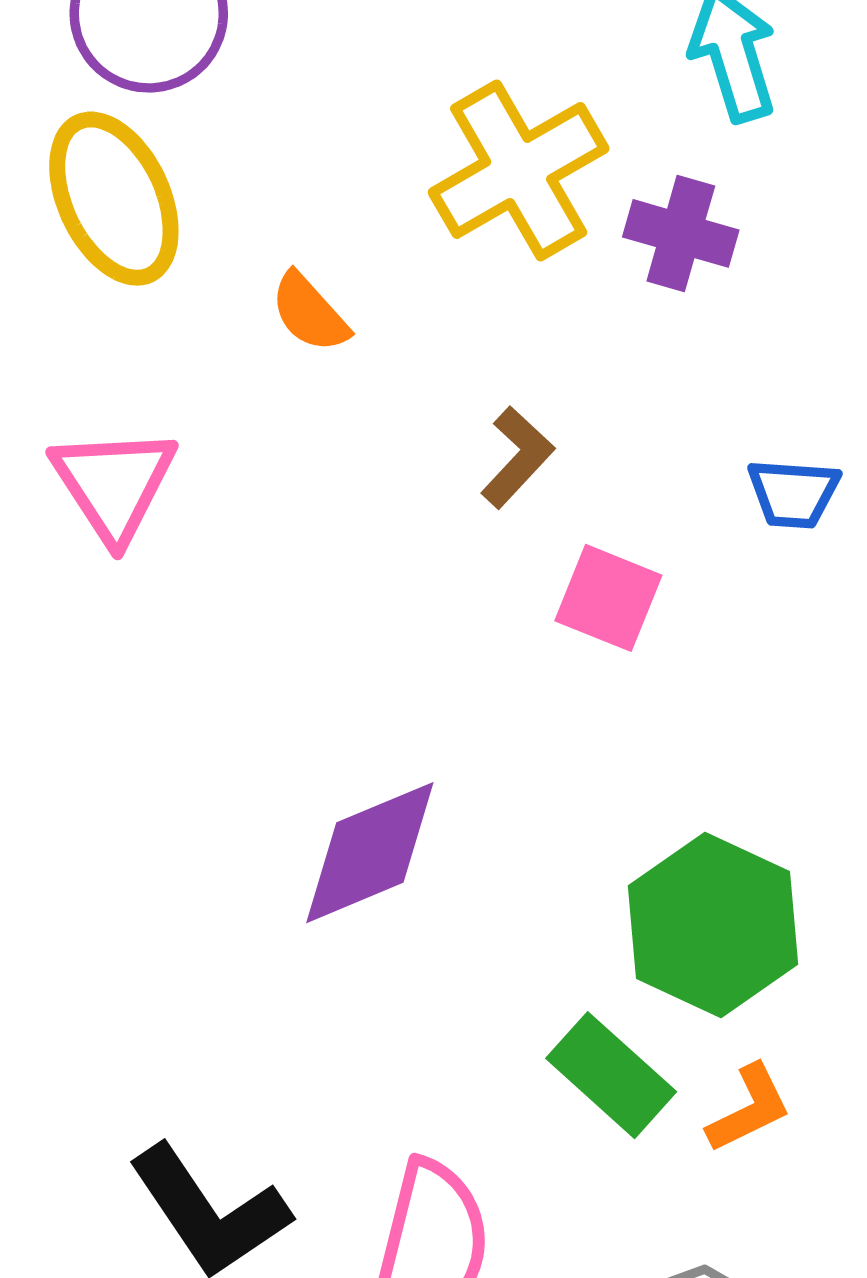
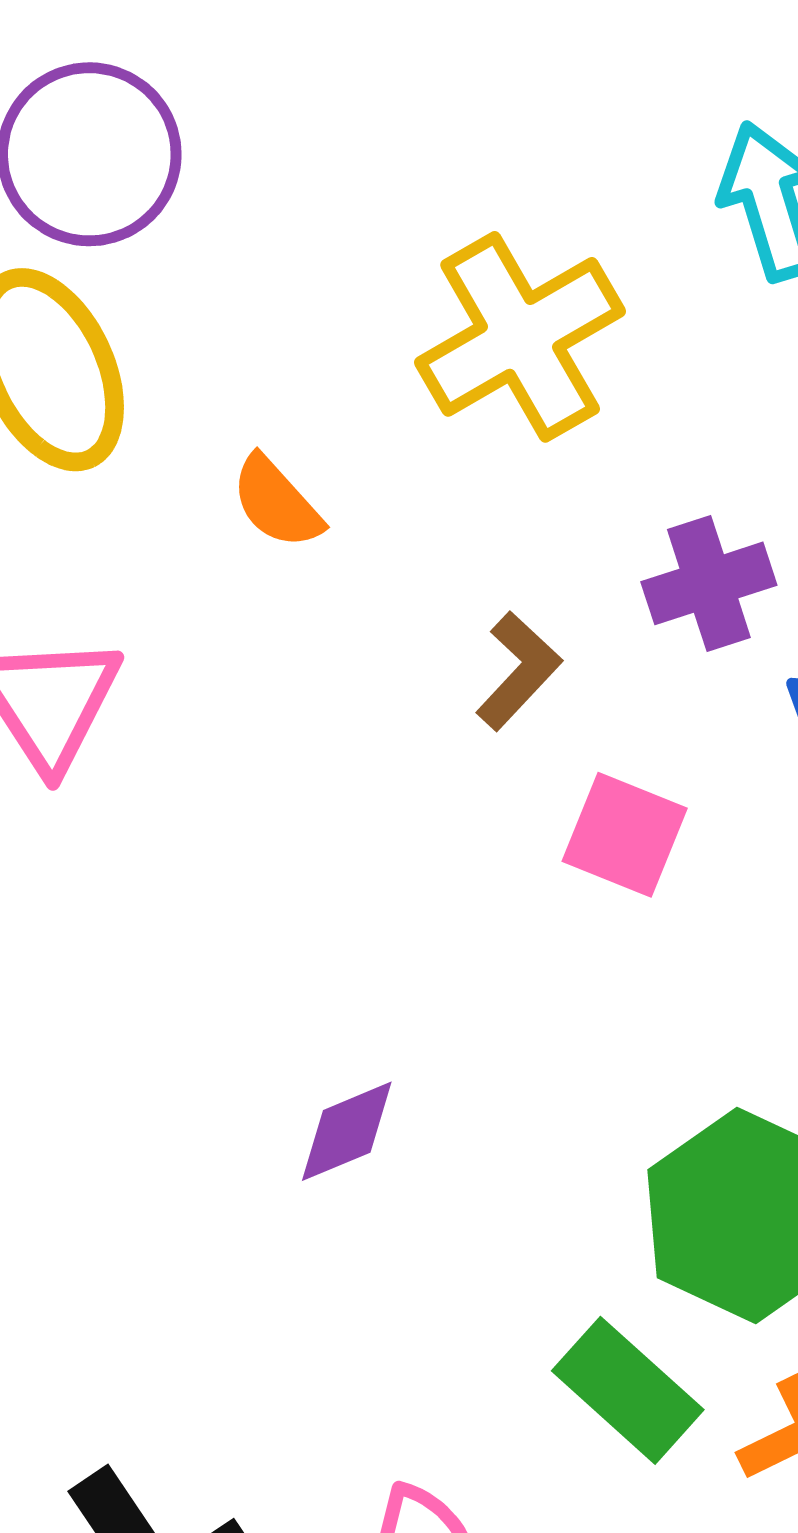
purple cross: (681, 233) -> (709, 583), moved, turned -34
purple diamond: (370, 853) -> (347, 1131), size x0.6

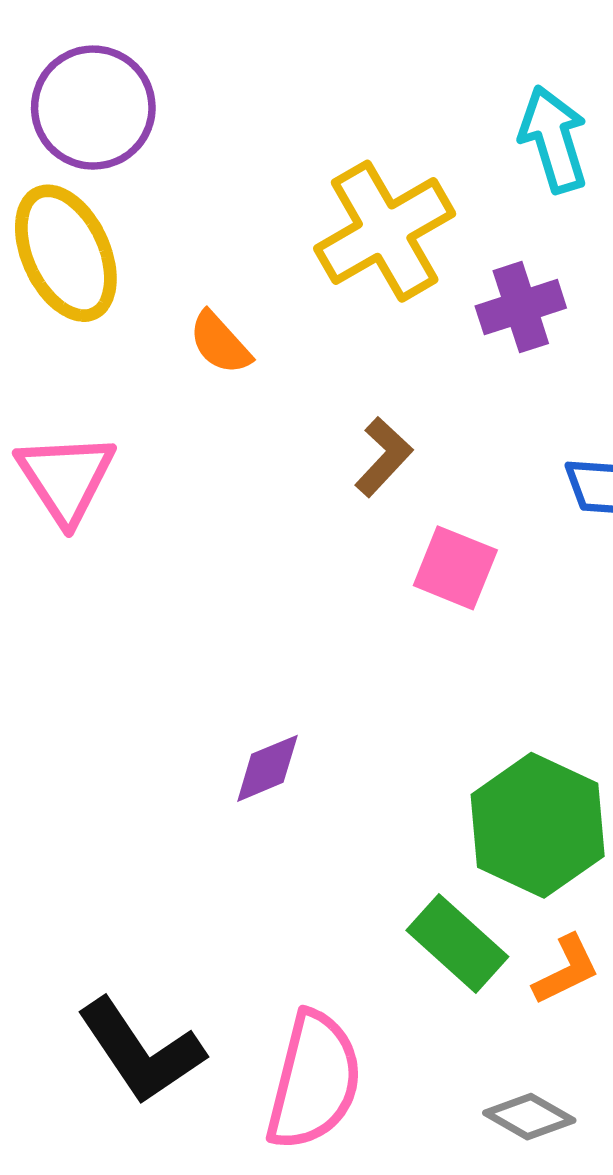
purple cross: (709, 583) -> (521, 307), moved

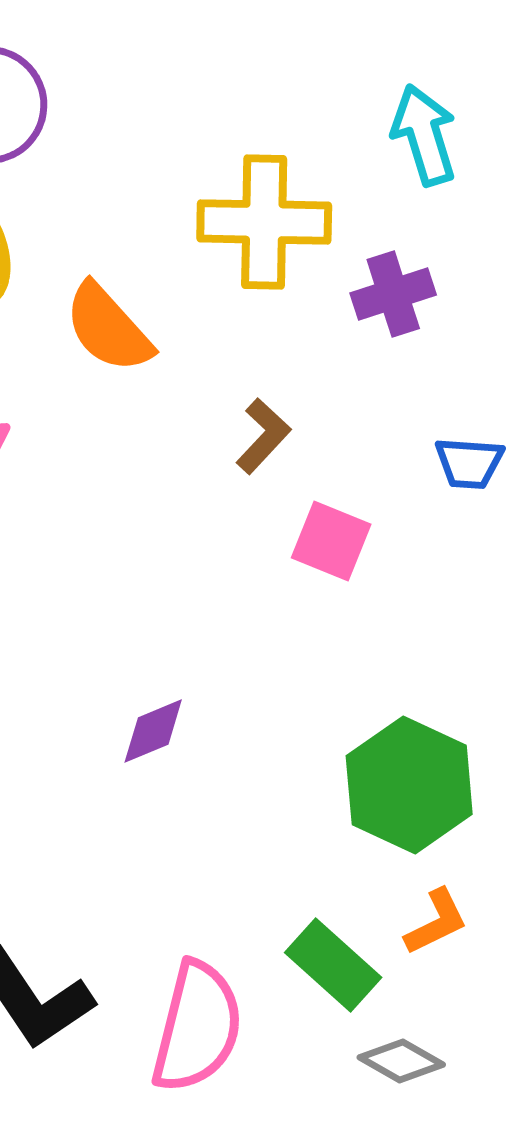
yellow cross: (385, 231) -> (264, 222), turned 31
orange semicircle: (220, 343) -> (108, 328), size x1.5
green rectangle: (457, 944) -> (333, 965), moved

